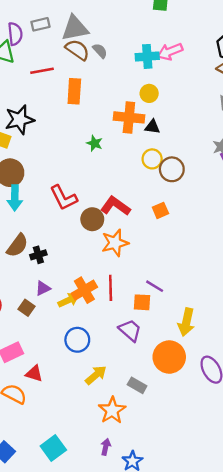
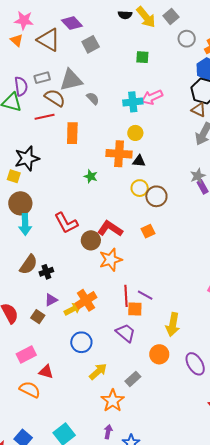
brown semicircle: (77, 50) -> (55, 98), moved
red line: (111, 288) -> (126, 296), moved
orange circle: (169, 357) -> (159, 354), size x0.7
gray rectangle: (137, 385) -> (133, 379), turned -70

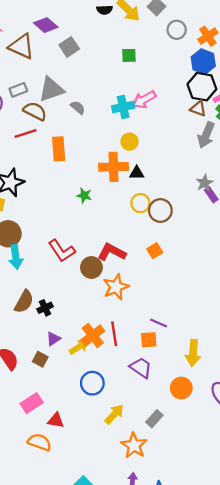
red line: (126, 296) -> (114, 334), moved

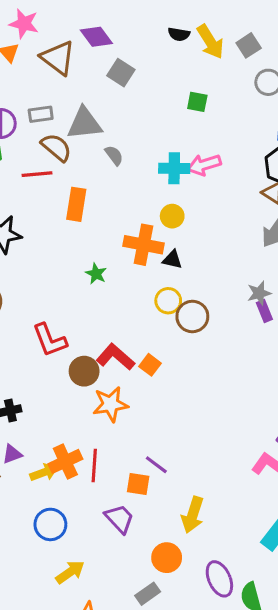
gray square: (69, 47) -> (121, 73), turned -36
orange square: (155, 251) -> (150, 365), moved, turned -35
gray rectangle: (154, 419) -> (148, 594), moved

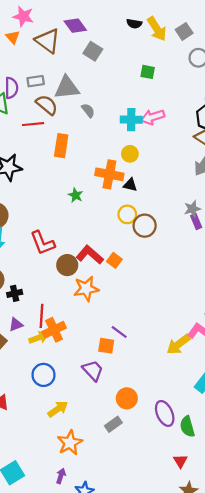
red line: (94, 465) -> (42, 316), moved
yellow arrow: (193, 515) -> (178, 344), moved, turned 35

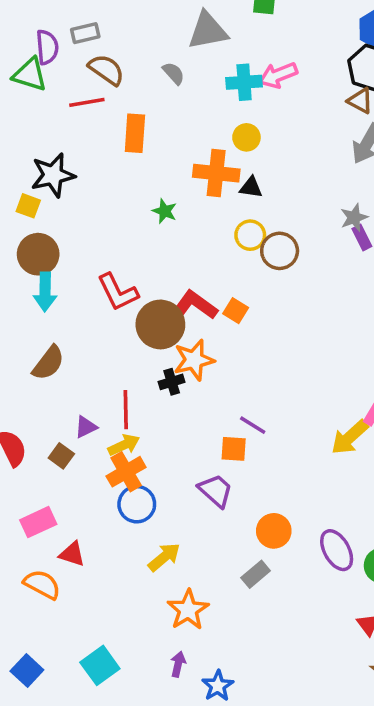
gray triangle: (67, 88) -> (208, 31), moved
brown circle: (67, 265) -> (160, 324), size x1.4
black cross: (15, 293) -> (172, 382), moved
orange cross: (54, 330) -> (126, 472), moved

